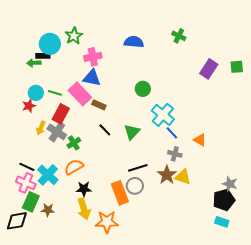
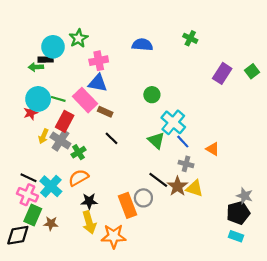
green square: (237, 67) -> (252, 71), turned -32
cyan circle: (36, 93) -> (38, 99), size x1.5
green triangle: (132, 132) -> (156, 140), moved, turned -30
black line: (138, 168) -> (158, 180), moved, turned 54

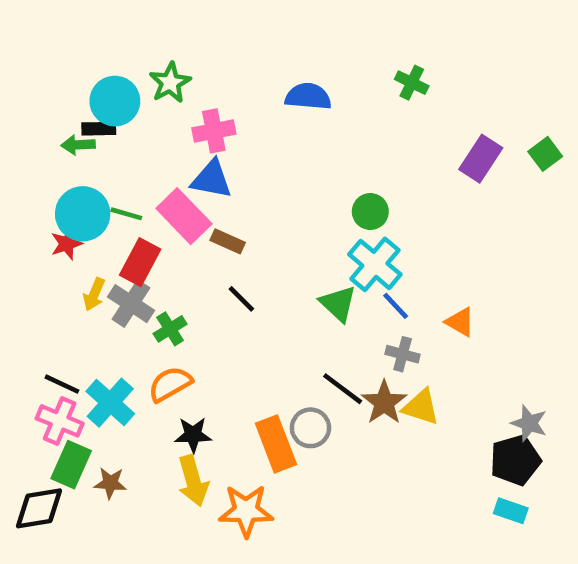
green circle: (152, 95) -> (370, 212), moved

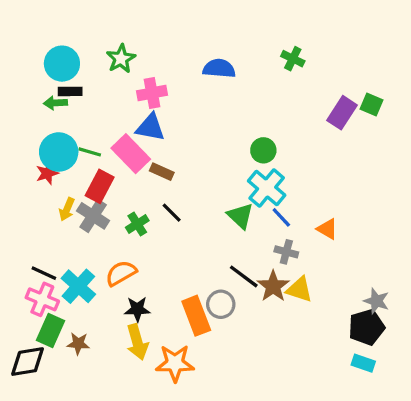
cyan circle: (115, 101) -> (62, 64), moved
green square: (545, 154) -> (371, 104), moved, turned -30
green cross: (170, 329) -> (137, 224), moved

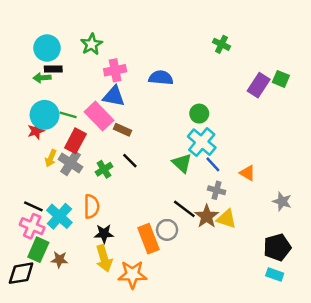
blue semicircle: (219, 68) -> (161, 78), moved
orange semicircle: (121, 273) -> (92, 206), turned 120
gray star: (376, 301) -> (282, 201), moved

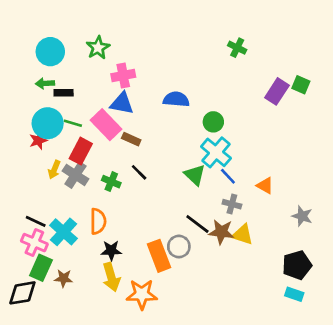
black rectangle: (53, 69) -> (64, 93), moved
blue semicircle: (161, 78) -> (176, 99), moved
green cross: (104, 169) -> (111, 182), turned -35
brown star: (207, 216) -> (221, 232), turned -30

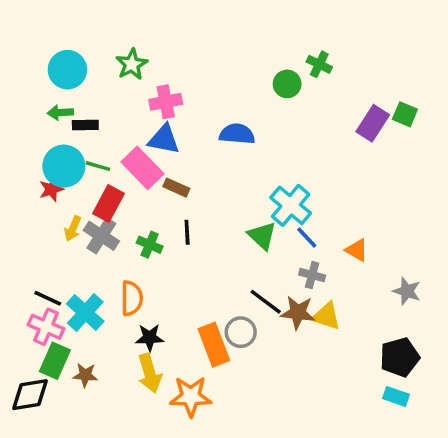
green circle: (213, 122) -> (287, 84), moved
black line: (139, 172) -> (187, 232), turned 42

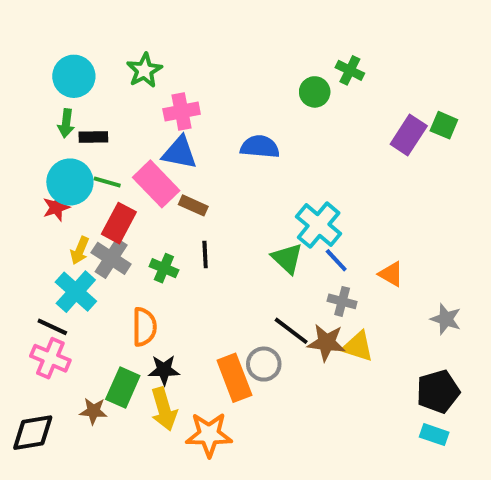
green arrow: (60, 113) -> (66, 123), turned -80
cyan cross: (85, 313) -> (76, 292), moved
green rectangle: (55, 361) -> (123, 388), moved

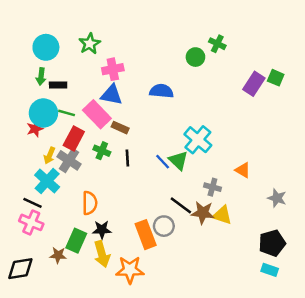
blue line: (336, 260) -> (163, 162), moved
green cross: (164, 268) -> (102, 151), moved

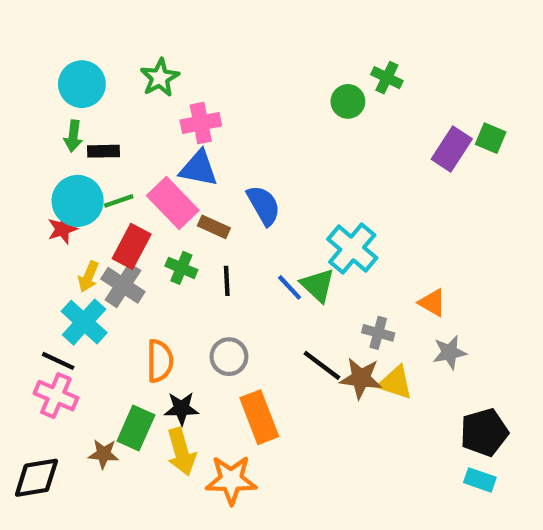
blue semicircle: (161, 91) -> (264, 205), moved, turned 55
green line: (67, 113) -> (119, 201), turned -35
gray star: (277, 198) -> (450, 352), moved, turned -30
gray circle: (164, 226) -> (229, 357), moved

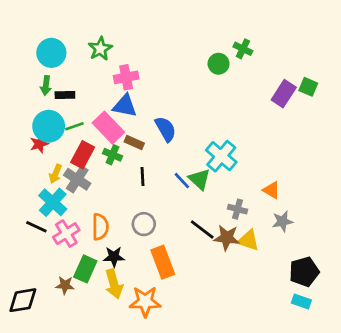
green cross: (181, 268) -> (113, 155), moved
pink cross: (56, 396) -> (66, 234), moved, turned 35

